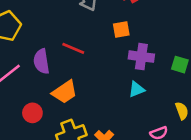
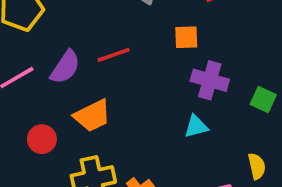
red line: (73, 48) -> (114, 55), turned -50
purple semicircle: (41, 61) -> (65, 67), turned -145

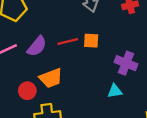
orange square: (186, 37) -> (91, 41), moved
red circle: (42, 139) -> (27, 91), moved

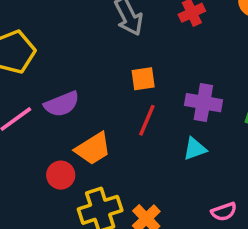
red line: (68, 41) -> (147, 120), moved, turned -42
purple semicircle: (37, 46) -> (62, 104), turned 40

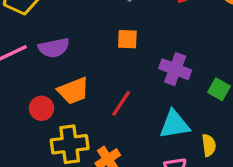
red line: (147, 120) -> (121, 103), moved
cyan triangle: (195, 149) -> (174, 124), moved, size x1.5

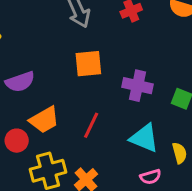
orange square: (127, 39) -> (88, 64), size x1.4
cyan triangle: (174, 124) -> (144, 138), turned 40

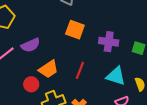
orange square: (88, 64) -> (75, 30), turned 30

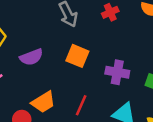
purple semicircle: (31, 45) -> (31, 57), moved

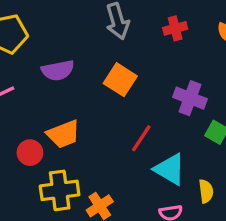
purple cross: (117, 72) -> (190, 98), moved
red line: (81, 105) -> (141, 138), moved

